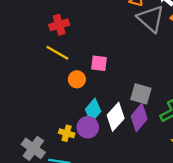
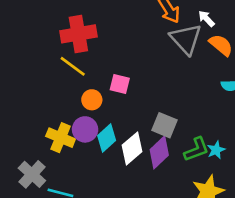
red cross: (59, 25) -> (78, 34), size x1.5
purple circle: (88, 127) -> (85, 129), moved
yellow cross: (67, 133) -> (61, 138), moved, size x1.5

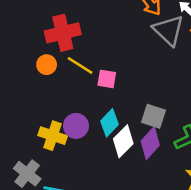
yellow line: (73, 66) -> (80, 65), moved
orange circle: (92, 100) -> (47, 65), moved
cyan diamond: (107, 138) -> (110, 123), moved

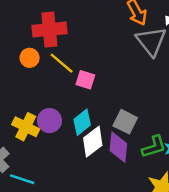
purple diamond: (150, 143) -> (118, 147), turned -44

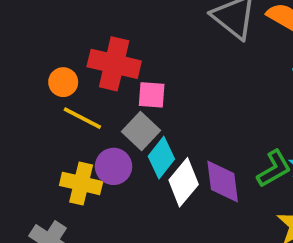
red cross: (49, 30) -> (114, 64), moved, turned 32
yellow line: (62, 63) -> (82, 118), moved
gray square: (125, 122) -> (141, 131), moved, turned 30

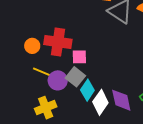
orange circle: (63, 82) -> (32, 46), moved
purple circle: (114, 166) -> (58, 80), moved
yellow cross: (81, 183) -> (46, 108), turned -30

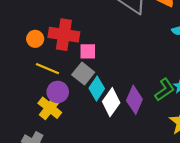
purple circle: (58, 80) -> (58, 92), moved
purple diamond: (121, 100) -> (134, 100), turned 35
yellow cross: (46, 108) -> (50, 108), turned -30

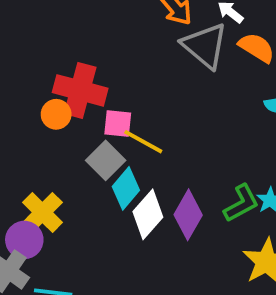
orange circle: (35, 39) -> (56, 114), moved
yellow line: (47, 69) -> (143, 142), moved
purple circle: (58, 92) -> (24, 240), moved

